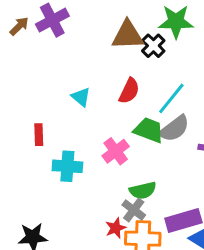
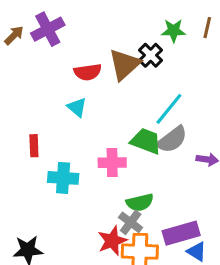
green star: (176, 22) -> (174, 31), size x0.7
brown triangle: (128, 35) -> (124, 64), moved, turned -40
red semicircle: (129, 91) -> (88, 72), moved, turned 56
pink cross: (116, 151) -> (112, 163), turned 36
red star: (116, 228) -> (112, 241), size x1.4

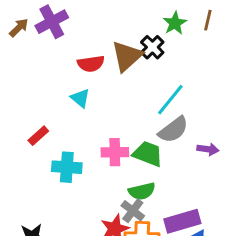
green star: (174, 31) -> (175, 23), turned -30
green trapezoid: (146, 141) -> (148, 154), moved
red rectangle: (34, 146) -> (38, 136), turned 50

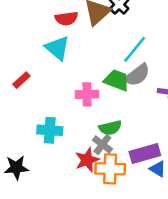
cyan triangle: (80, 98) -> (57, 48), size x1.5
green trapezoid: (148, 154) -> (117, 80), moved
cyan cross: (67, 167) -> (50, 130), moved

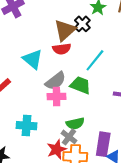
red semicircle: (66, 18) -> (62, 49), moved
gray semicircle: (137, 75) -> (56, 81), moved
purple rectangle: (145, 153) -> (103, 144), turned -65

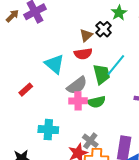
brown triangle: (65, 30) -> (86, 35), size x0.6
green trapezoid: (80, 85) -> (102, 74), moved, turned 55
green semicircle: (75, 123) -> (96, 102), moved

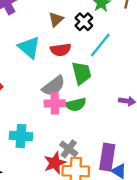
brown triangle: (86, 35) -> (56, 19), moved
cyan triangle: (54, 64) -> (29, 47), moved
cyan line: (116, 65) -> (100, 45), moved

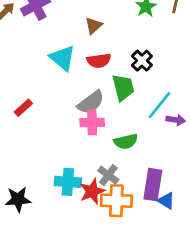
black cross: (84, 22) -> (142, 61), moved
cyan line: (100, 45) -> (160, 105), moved
green semicircle: (76, 105) -> (126, 141), moved
cyan cross: (21, 136) -> (68, 182), moved

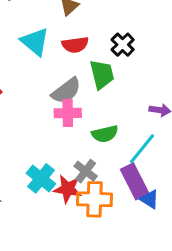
cyan line: (160, 105) -> (142, 149), moved
cyan cross: (68, 182) -> (41, 178), turned 35
purple rectangle: (153, 185) -> (135, 181), turned -36
red star: (92, 191) -> (68, 189), turned 30

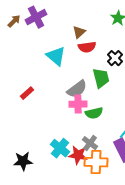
red semicircle: (75, 45) -> (87, 47), moved
green semicircle: (105, 134) -> (94, 113), moved

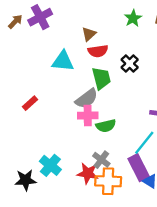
cyan triangle: (56, 56) -> (63, 61), turned -35
green trapezoid: (101, 78) -> (101, 78), moved
cyan cross: (60, 148) -> (50, 165), moved

